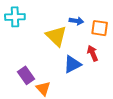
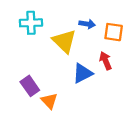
cyan cross: (15, 17) -> (31, 23), moved

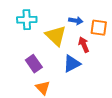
red arrow: (106, 61) -> (84, 45), moved
purple rectangle: (30, 86) -> (34, 64), moved

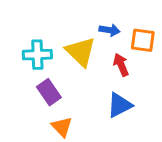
cyan cross: (27, 20) -> (37, 55), moved
blue triangle: (72, 64) -> (120, 105), moved

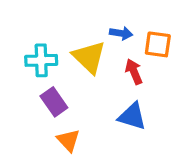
blue triangle: (120, 105) -> (132, 116), turned 44

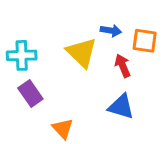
cyan cross: (41, 60) -> (22, 55), moved
purple rectangle: (54, 102) -> (30, 93), moved

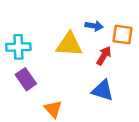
yellow triangle: (82, 52) -> (69, 44), turned -40
red arrow: (123, 66) -> (104, 56), turned 54

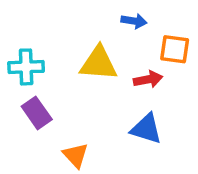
blue arrow: (94, 26) -> (134, 21), moved
red arrow: (104, 56) -> (148, 79), turned 48

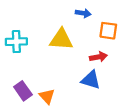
red arrow: (148, 79) -> (98, 57), moved
purple rectangle: (37, 113) -> (23, 91), moved

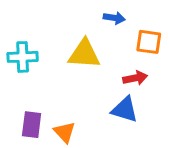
purple rectangle: (23, 91) -> (32, 125), turned 42

